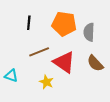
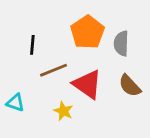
black line: (29, 23) -> (32, 45), moved
orange pentagon: (64, 24) -> (87, 32), turned 30

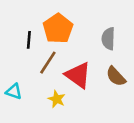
orange pentagon: (87, 32) -> (58, 29), moved
brown line: (54, 70) -> (48, 63), turned -35

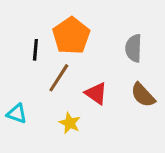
red triangle: (78, 75) -> (96, 93), size x0.7

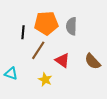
orange pentagon: (71, 36) -> (46, 23), turned 30
gray semicircle: (134, 48) -> (71, 26), moved

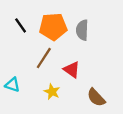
black line: (23, 32) -> (21, 25), moved, turned -40
brown semicircle: (93, 61) -> (96, 97), moved

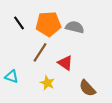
gray semicircle: (82, 30) -> (75, 27), turned 102

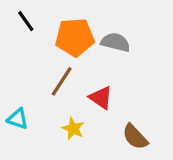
black line: (19, 23) -> (26, 21), moved

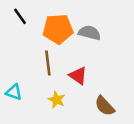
brown line: (62, 81) -> (48, 63), turned -40

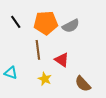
black line: (20, 16) -> (16, 22), moved
gray semicircle: (89, 33) -> (71, 26), turned 138

